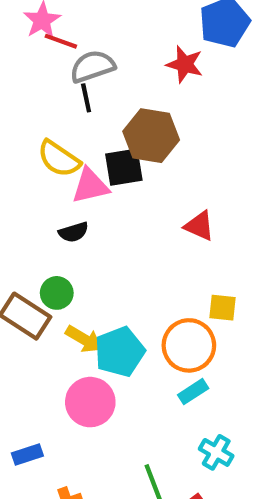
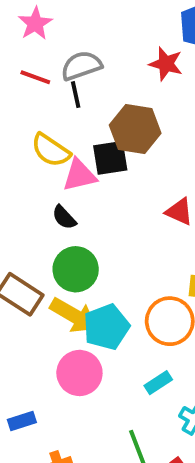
red line: (61, 41) -> (35, 77), moved
black semicircle: (74, 232) -> (64, 217), turned 64
green circle: (57, 293) -> (76, 269), moved, size x1.5
yellow arrow: (84, 339) -> (74, 315), size x1.4
cyan rectangle: (193, 392) -> (158, 383), moved

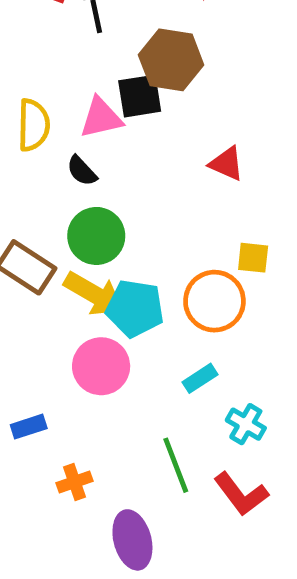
yellow semicircle: (51, 150) -> (34, 125), moved, turned -123
cyan pentagon: (106, 327) -> (135, 308), turned 30

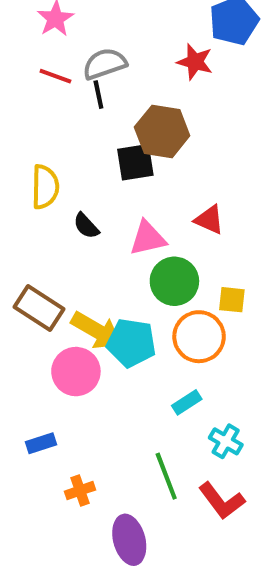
pink triangle: (101, 118) -> (148, 238), moved
green circle: (96, 236) -> (174, 281), moved
pink circle: (101, 366) -> (76, 372), moved

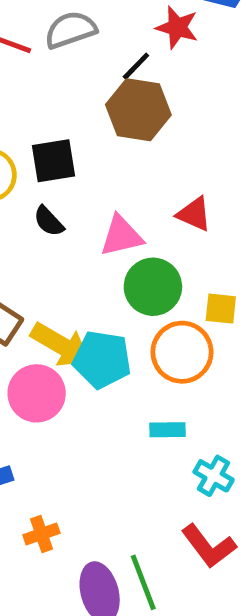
black line: (98, 95) -> (136, 66), moved, turned 56
black square: (135, 162) -> (54, 161), moved
cyan rectangle: (187, 402) -> (167, 430), turned 32
green line: (166, 476) -> (143, 582), moved

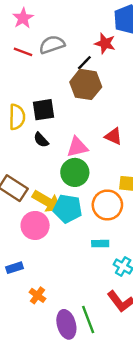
green circle: (153, 287) -> (75, 172), moved
orange cross: (41, 534) -> (37, 295), turned -35

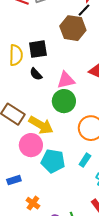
black line: (84, 63) -> (84, 10), moved
cyan pentagon: (68, 209) -> (53, 161), moved
cyan rectangle: (100, 244) -> (85, 160), turned -56

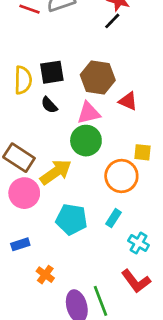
brown hexagon: (73, 28) -> (98, 77), moved
yellow arrow: (41, 125) -> (56, 172), turned -65
pink circle: (31, 145) -> (24, 193), moved

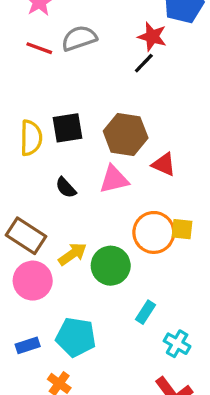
black semicircle: (49, 105) -> (66, 188), moved
green circle: (86, 141) -> (111, 266), moved
yellow arrow: (56, 172) -> (72, 254), size x0.7
orange circle: (121, 176) -> (154, 232), moved
cyan pentagon: (72, 219) -> (76, 337), moved

